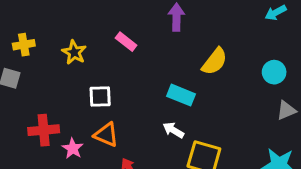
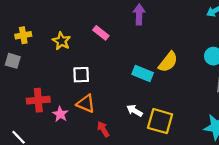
yellow semicircle: (215, 61) -> (168, 62), moved
white arrow: (173, 130) -> (134, 111), moved

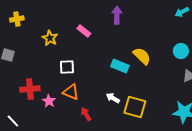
yellow cross: (23, 35) -> (17, 19), moved
yellow semicircle: (168, 62) -> (142, 56), turned -84

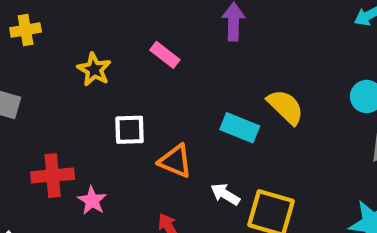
orange triangle: (71, 92) -> (175, 161), moved

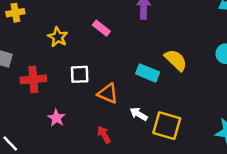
red cross: (53, 176) -> (33, 79), moved

